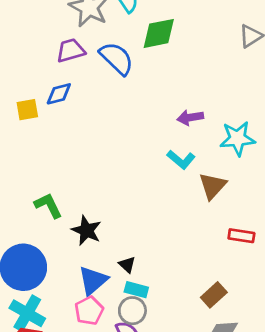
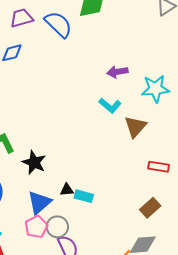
black triangle: (127, 265) -> (67, 190), turned -48
cyan rectangle: (136, 290) -> (84, 196), moved
brown rectangle: (214, 295) -> (150, 208), moved
gray circle: (132, 311) -> (57, 227), moved

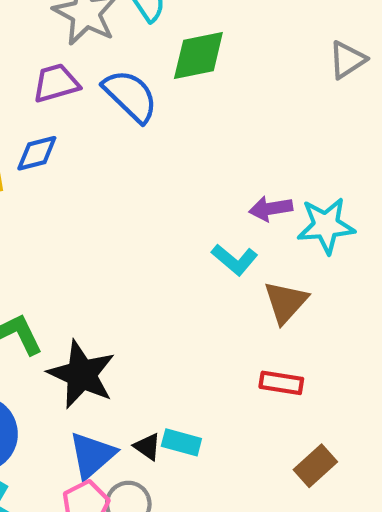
purple arrow: (117, 72) -> (271, 209), moved
black star: (34, 162) -> (81, 374), size x1.4
red rectangle: (159, 167) -> (281, 383), moved
black triangle: (67, 190) -> (147, 447), moved, turned 40

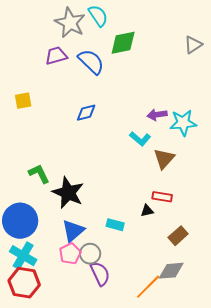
blue diamond: (37, 153) -> (86, 113), moved
black triangle: (147, 447) -> (147, 211), moved, turned -48

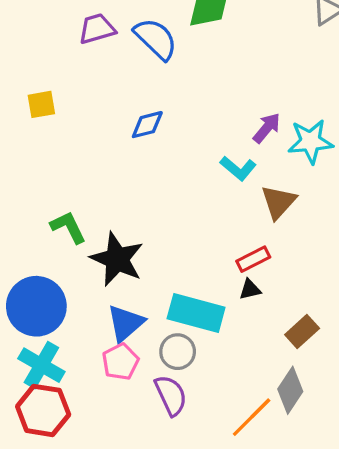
purple arrow: (157, 115) -> (267, 128), turned 138
red rectangle: (162, 197) -> (253, 259), moved, turned -36
cyan rectangle: (115, 225) -> (196, 313), size x1.8
gray circle: (90, 254) -> (178, 352), moved
gray diamond: (171, 271) -> (290, 390), turned -52

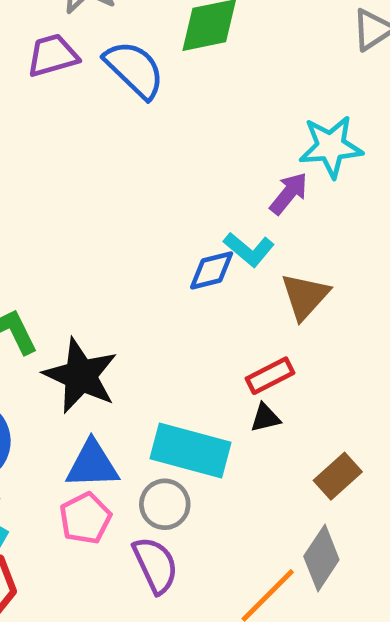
blue diamond: (147, 125) -> (212, 270), moved
cyan star: (310, 141) -> (331, 147), moved
blue triangle: (125, 323) -> (92, 465), turned 39

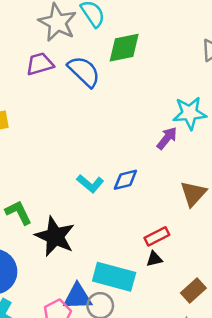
cyan L-shape: (249, 249) -> (90, 184), moved
brown triangle: (305, 296) -> (193, 194), moved
blue triangle: (92, 465) -> (78, 297), moved

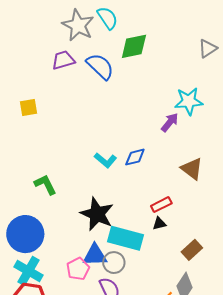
brown triangle: (193, 194) -> (192, 169), turned -35
black star: (55, 236) -> (97, 214), moved

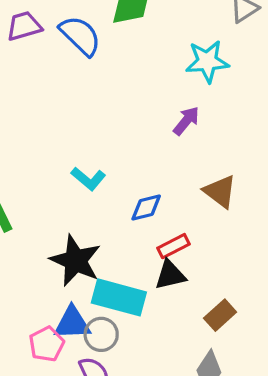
cyan star: (189, 101) -> (207, 61), moved
blue diamond: (135, 157) -> (146, 208), moved
black triangle: (159, 224) -> (170, 275), size x1.5

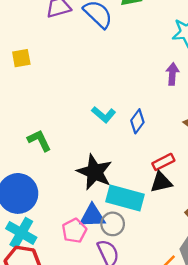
purple arrow: (186, 121) -> (172, 74), turned -35
blue diamond: (146, 208) -> (137, 121), moved, turned -40

